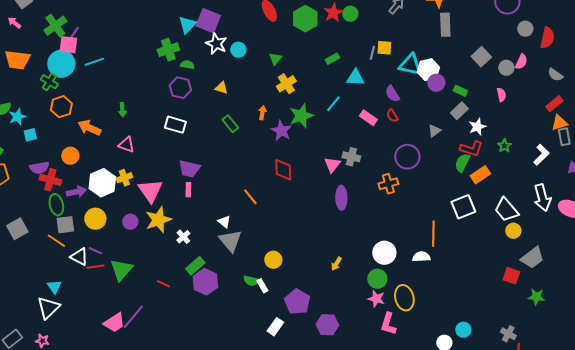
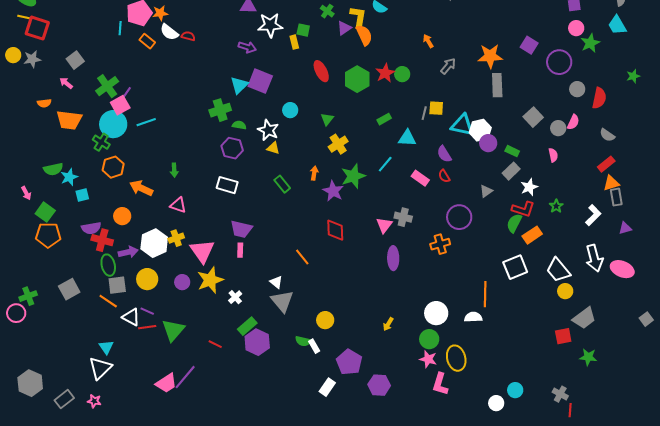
white star: (216, 44) -> (268, 130), moved
pink square: (68, 45) -> (120, 105), turned -36
red square: (511, 276) -> (563, 336), turned -30

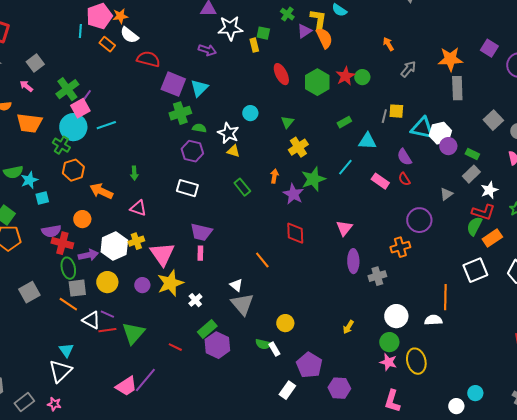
red semicircle: (188, 36) -> (148, 59), moved, size x1.6
purple square: (260, 81) -> (173, 84), moved
gray cross: (403, 217) -> (377, 276), moved, turned -30
pink L-shape: (440, 384) -> (392, 401), moved

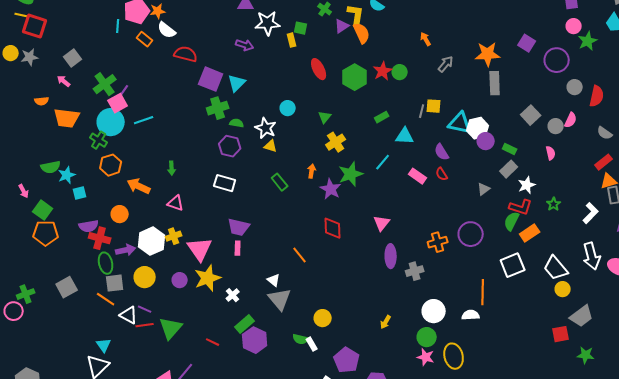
purple circle: (419, 220) -> (471, 234), moved

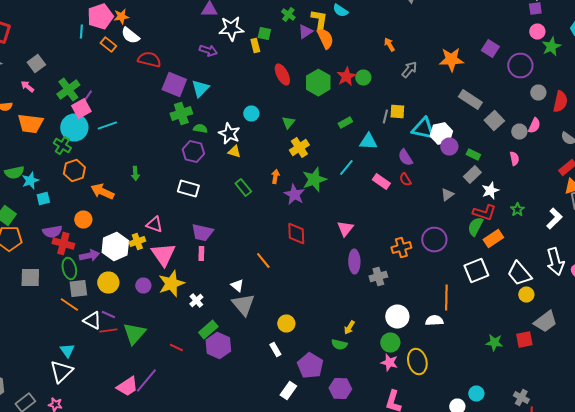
gray rectangle: (495, 83) -> (470, 100), moved, turned -55
pink triangle: (176, 203) -> (154, 224), moved
gray square: (67, 287) -> (30, 278), moved, turned 30
green semicircle: (301, 339) -> (339, 344), moved
green star: (586, 355) -> (494, 342), moved

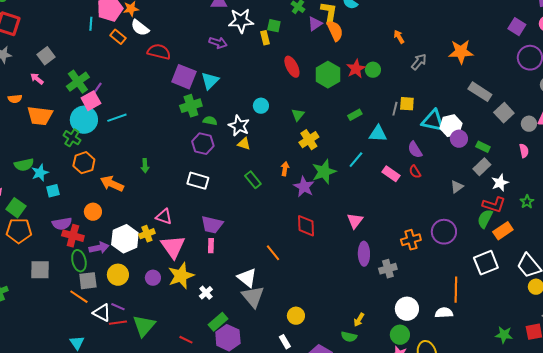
purple square: (490, 48) -> (517, 27), moved
white triangle: (237, 286) -> (247, 278), size x1.5

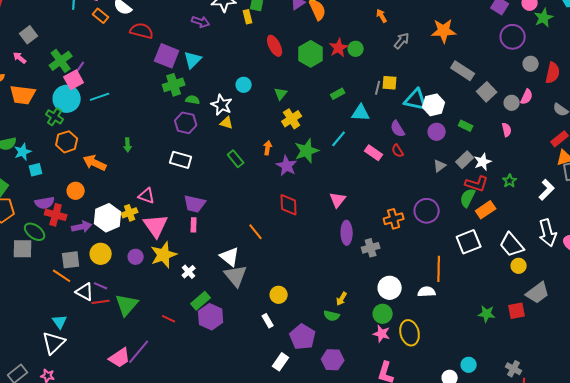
purple circle: (459, 139) -> (437, 132), moved
gray rectangle: (482, 167) -> (465, 160), moved
green ellipse: (79, 261) -> (35, 232), moved, turned -40

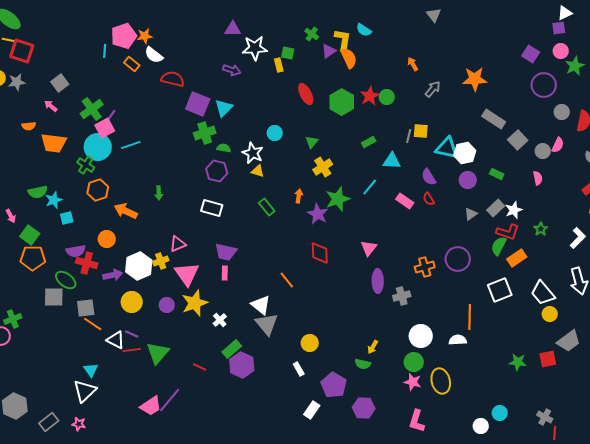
pink triangle: (147, 196) -> (178, 244), turned -42
gray square: (71, 260) -> (86, 308), moved

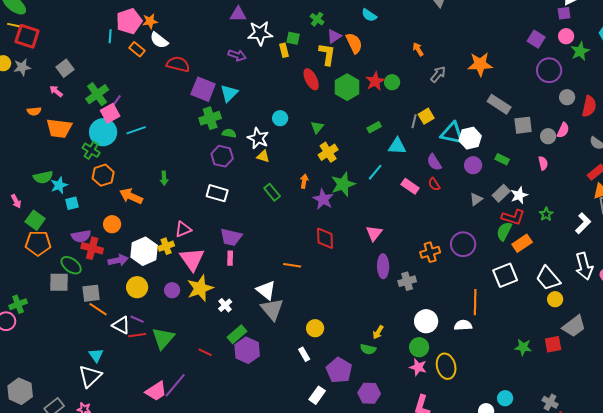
yellow L-shape: (343, 40) -> (327, 54), moved
yellow square: (421, 131) -> (426, 116), turned -35
gray square: (518, 140) -> (523, 125), turned 36
orange line: (287, 280) -> (292, 265), turned -42

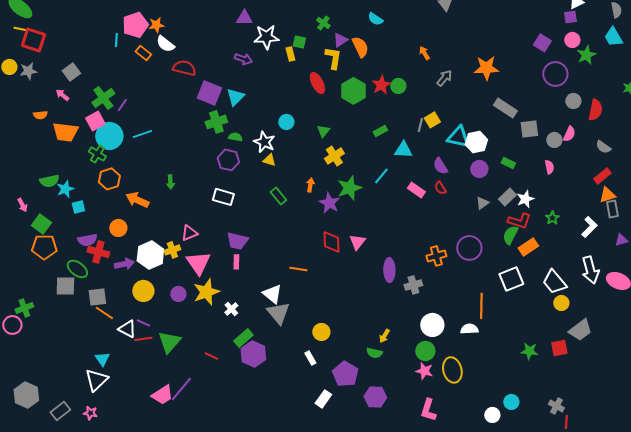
pink square: (110, 113) -> (95, 121), moved
pink triangle: (374, 233) -> (357, 242), moved

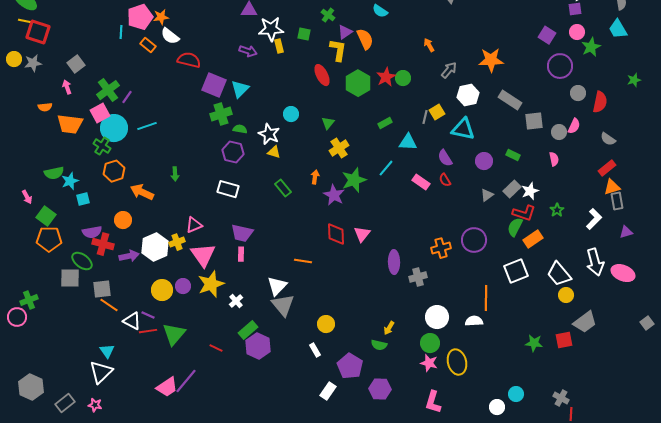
yellow rectangle: (290, 54) -> (279, 46), moved
pink arrow: (62, 95) -> (67, 87), turned 32
white hexagon: (476, 142) -> (468, 95), moved
yellow circle: (143, 291) -> (162, 290), moved
white triangle: (272, 294) -> (277, 286), turned 35

